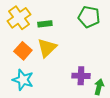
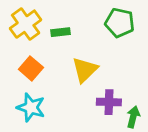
yellow triangle: (47, 48) -> (85, 70), moved

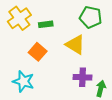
orange square: (31, 68) -> (38, 52), moved
yellow triangle: (85, 70) -> (75, 45), moved, turned -45

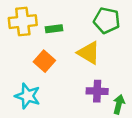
yellow cross: (19, 18) -> (23, 22), turned 30

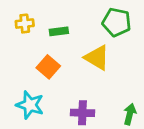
yellow cross: (23, 22) -> (25, 24), size x0.6
purple cross: (97, 91) -> (82, 113), moved

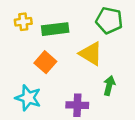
green rectangle: (59, 31) -> (55, 29), size x1.5
green arrow: (130, 114) -> (109, 86), moved

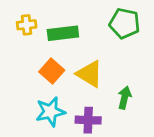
yellow triangle: (91, 54) -> (90, 74), moved
cyan star: (28, 98) -> (50, 112), moved, turned -30

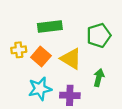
green pentagon: (125, 23) -> (99, 35), moved, turned -30
yellow cross: (27, 25) -> (19, 50), moved

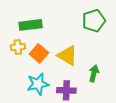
green rectangle: (50, 27) -> (31, 25), moved
green pentagon: (99, 35) -> (94, 21), moved

